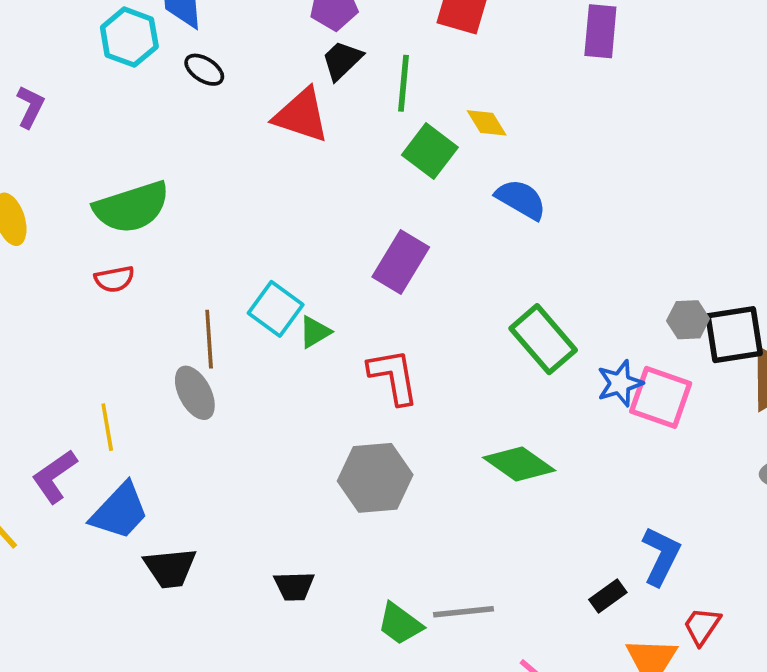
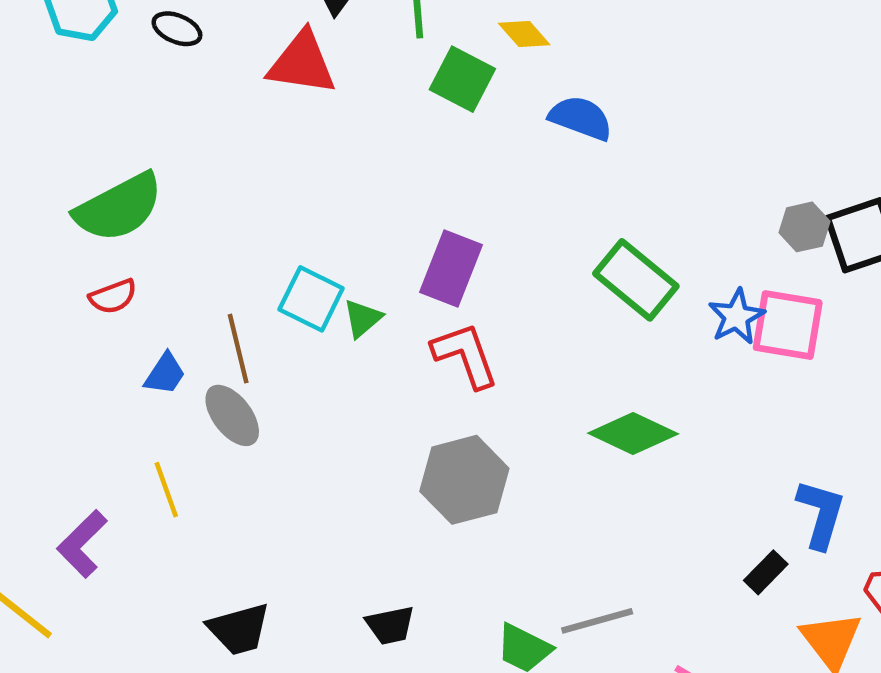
purple rectangle: (401, 262) -> (451, 268), moved
yellow line: (107, 427) -> (166, 490), moved
blue trapezoid: (120, 511) -> (165, 374), moved, size x0.6

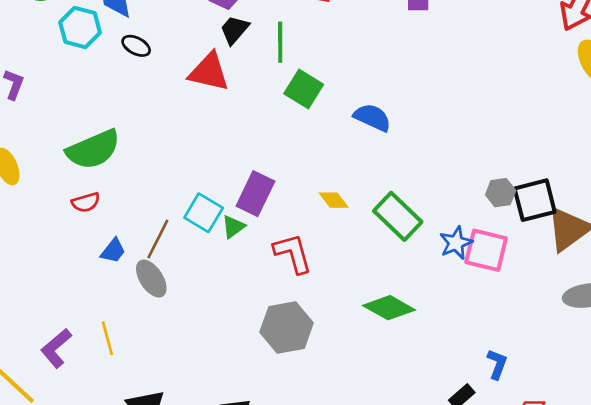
yellow diamond: (524, 34) -> (334, 200), moved
purple rectangle: (451, 268) -> (255, 194), moved
brown line: (238, 349) -> (158, 239), turned 36
yellow line: (166, 490) -> (107, 338), moved
blue L-shape: (821, 514) -> (497, 364), size x0.7

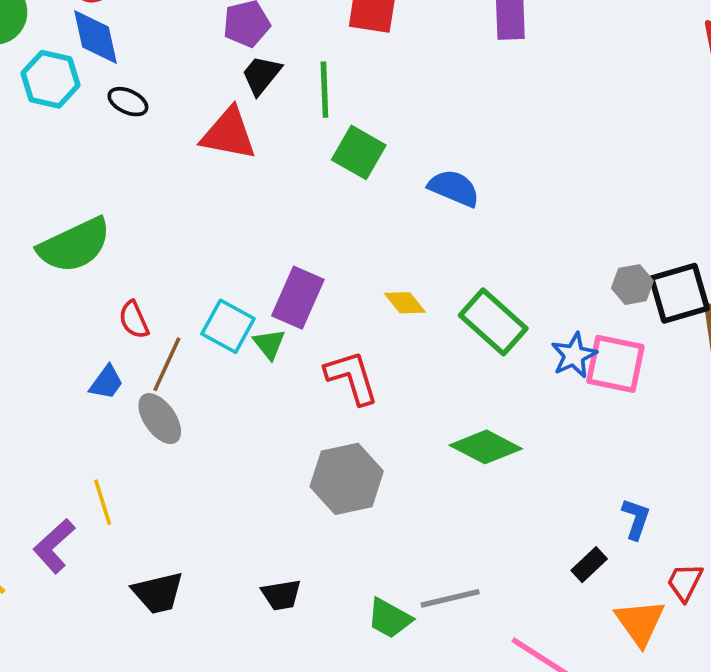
red semicircle: (86, 202) -> (134, 320), moved, turned 84
green triangle: (233, 227) -> (269, 344), turned -30
purple L-shape: (56, 348) -> (54, 546), moved

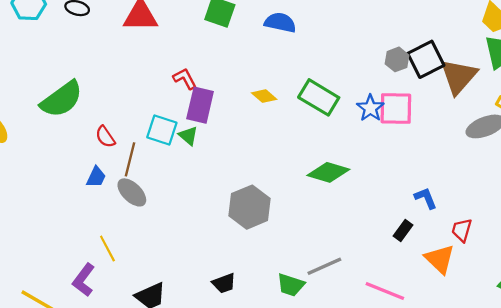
red L-shape: (352, 377) -> (185, 79), moved, size x0.7
blue L-shape: (636, 519) -> (426, 198), turned -30

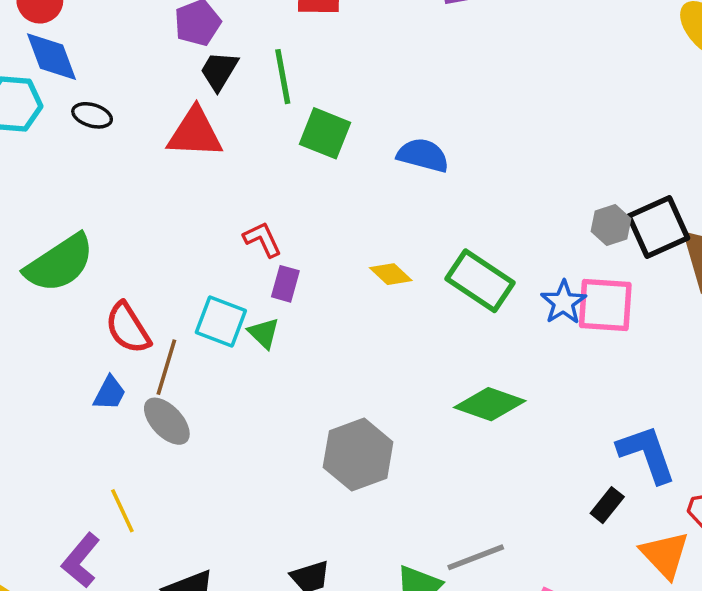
purple rectangle: (200, 105) -> (285, 284), size x0.6
red semicircle: (105, 137) -> (128, 328), size x1.4
blue L-shape: (426, 198) -> (647, 454), size x1.6

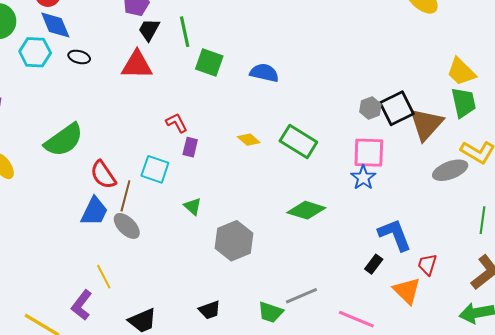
blue star: (563, 302) -> (363, 178), moved
green triangle: (264, 333) -> (193, 206), moved
blue trapezoid: (110, 393) -> (94, 211), size x1.5

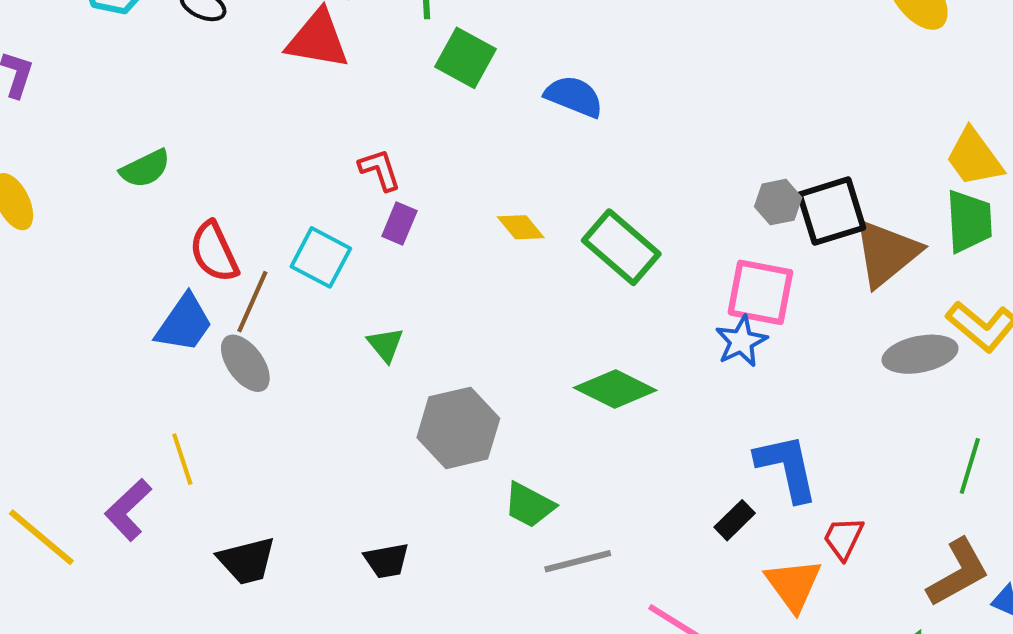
green semicircle: (64, 140) -> (145, 169), size x0.6
green trapezoid: (271, 312) -> (529, 505), moved

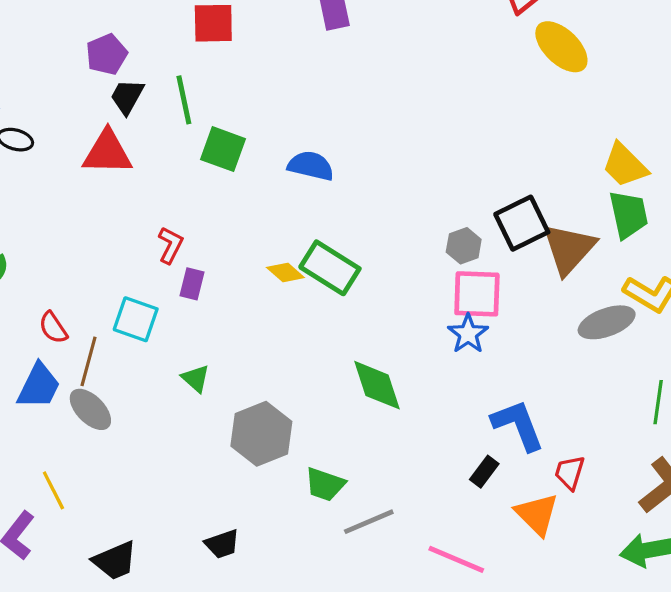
red L-shape: (380, 170) -> (170, 245), turned 54
gray hexagon: (778, 202) -> (464, 246), moved
green rectangle: (621, 247) -> (330, 268), moved
red semicircle: (214, 252) -> (53, 328), size x0.7
green diamond: (615, 389) -> (377, 385), turned 54

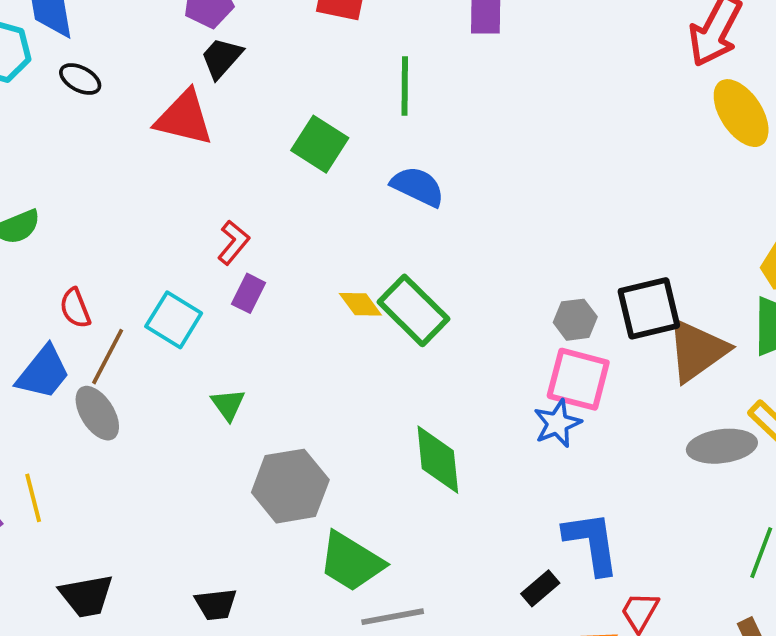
green line: (184, 100) -> (405, 86), moved
green trapezoid: (325, 484) -> (351, 562), size x1.4

